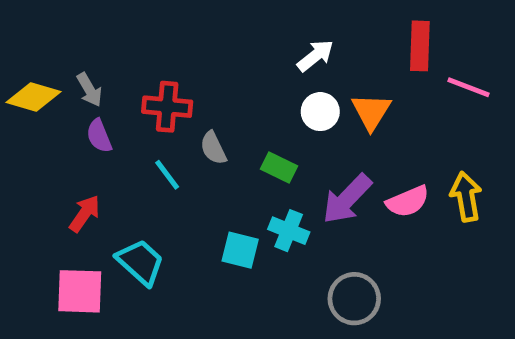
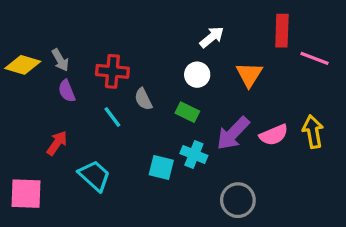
white circle: (320, 112) -> (197, 75), moved
pink square: (80, 291) -> (26, 194), moved

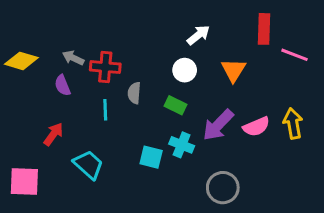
gray arrow: (60, 60) -> (73, 58), moved, turned 145
gray semicircle: (143, 99) -> (134, 93), turned 30
cyan line: (112, 117) -> (105, 110), turned 35

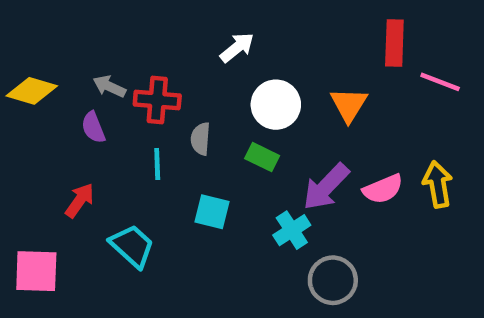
white arrow: (198, 35) -> (237, 48), moved
white circle: (185, 70) -> (276, 105), size x1.4
cyan cross: (182, 145) -> (292, 230), moved, turned 35
cyan square: (151, 157) -> (212, 212), moved

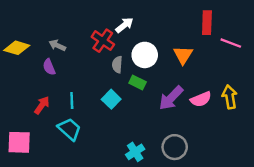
red cross: (157, 100) -> (103, 41), moved, turned 30
gray semicircle: (201, 139) -> (117, 65), moved
cyan line: (157, 164) -> (72, 100), moved
cyan square: (212, 212) -> (111, 99), moved, turned 30
cyan cross: (292, 230) -> (135, 152), moved

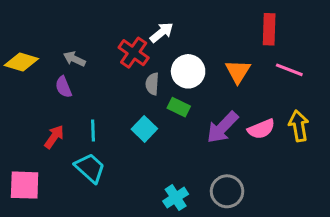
pink line: (231, 43) -> (289, 70), moved

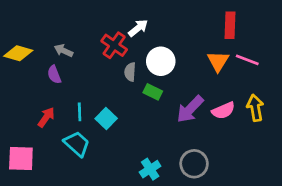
orange triangle: (238, 71) -> (218, 61), moved
cyan square: (144, 129) -> (106, 119), moved

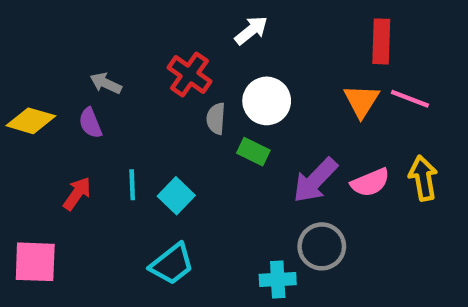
white arrow: (138, 28) -> (251, 30), moved
yellow diamond: (18, 53) -> (31, 121), moved
cyan trapezoid: (77, 144) -> (172, 264), moved, turned 100
gray circle: (194, 164) -> (322, 246), moved
cyan cross: (150, 169) -> (278, 279), moved, turned 30

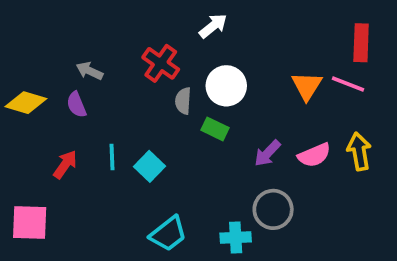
red rectangle: (381, 41) -> (361, 43), moved
purple arrow: (315, 180) -> (267, 153), size x0.7
cyan trapezoid: (172, 264) -> (168, 234), moved

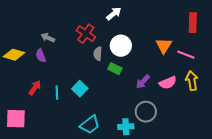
pink line: (348, 84) -> (186, 55), moved
cyan line: (112, 157) -> (57, 93), moved

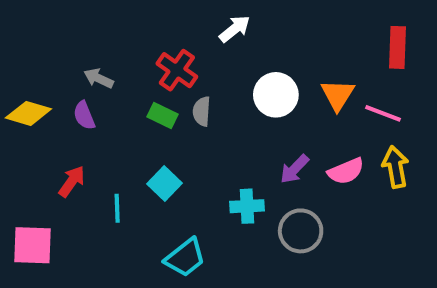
white circle: (121, 46) -> (276, 95), moved
green rectangle: (115, 69) -> (162, 115), moved
cyan line: (57, 93) -> (117, 208), moved
cyan cross: (126, 127) -> (247, 206), moved

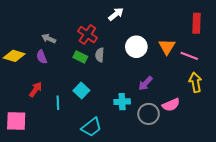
pink semicircle: (346, 171) -> (171, 105), moved

